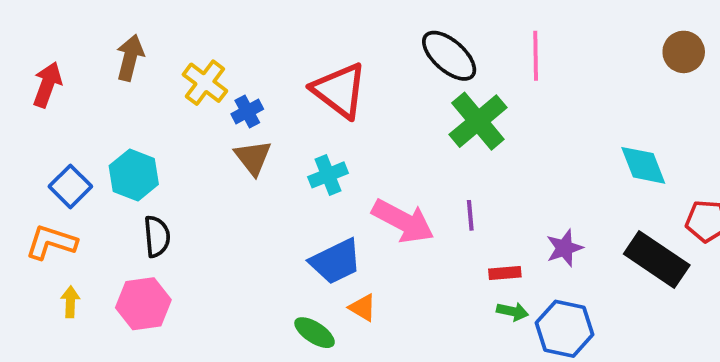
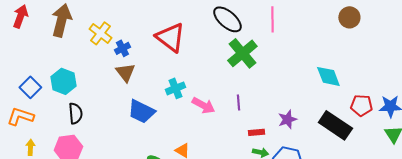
brown arrow: (130, 58) -> (61, 20), size x1.4
red arrow: (47, 85) -> (20, 16), moved
cyan cross: (328, 175) -> (175, 88), moved
pink arrow: (403, 221) -> (203, 105), size x0.7
blue trapezoid: (336, 261) -> (141, 111), moved, turned 52

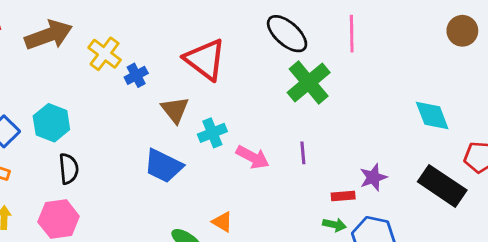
brown arrow: (61, 20) -> (49, 35), turned 56
brown triangle: (125, 72) -> (175, 110), moved
red rectangle: (256, 132) -> (343, 196), moved

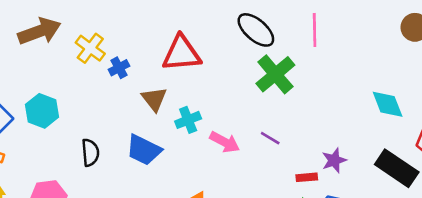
red triangle: (205, 60) -> (182, 53), turned -42
purple line: (303, 153) -> (270, 138), turned -54
black semicircle: (69, 169) -> (90, 153), moved

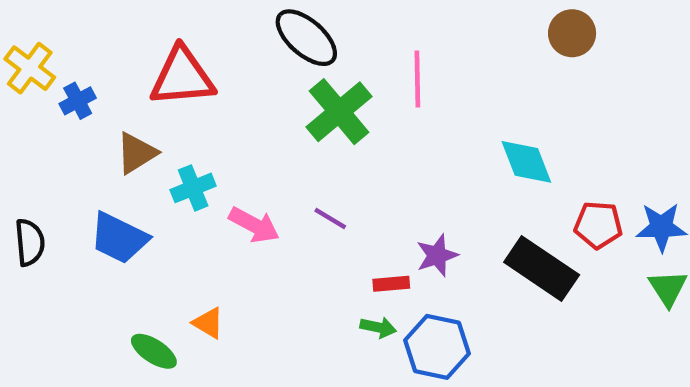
pink line: (315, 30) -> (417, 79), moved
brown triangle: (154, 99) -> (136, 153), turned 36

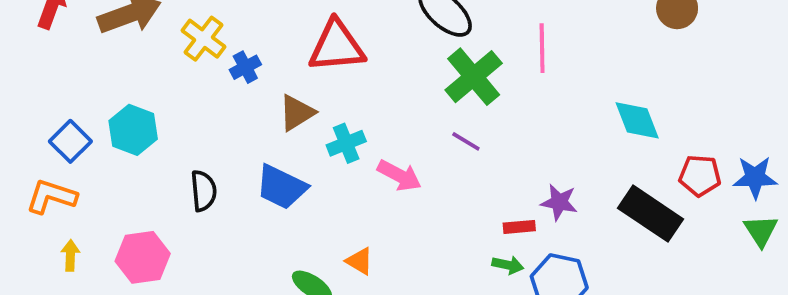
purple line: (330, 218) -> (466, 141), moved
purple star: (437, 255) -> (559, 202), turned 30

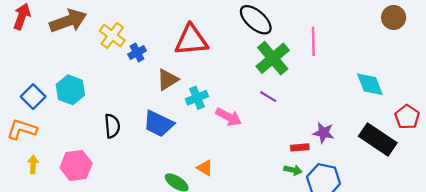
red pentagon: (700, 176) -> (407, 117), turned 30

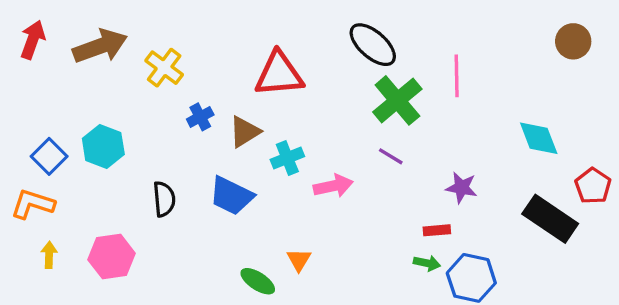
blue cross: (137, 53) -> (200, 117), moved
pink arrow: (229, 117) -> (333, 186), turned -40
purple star: (324, 133) -> (461, 188), moved
orange triangle: (205, 168) -> (299, 260), turned 30

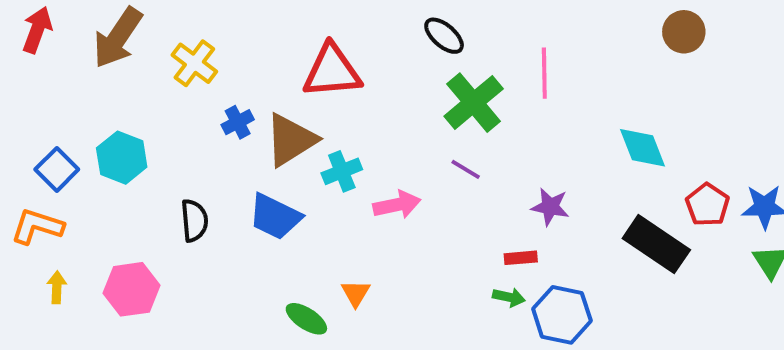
black ellipse: (373, 45) -> (444, 36), size x0.7
brown arrow: (100, 46) -> (118, 38), turned 144
brown triangle: (245, 132) -> (291, 140), size x1.4

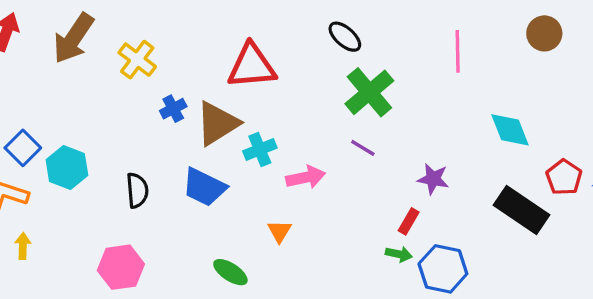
pink line: (544, 73) -> (458, 51), moved
cyan hexagon: (122, 158) -> (67, 167), moved
red rectangle: (521, 258) -> (409, 221), turned -55
pink hexagon: (131, 289) -> (121, 267), moved
orange triangle: (356, 293) -> (279, 231), moved

